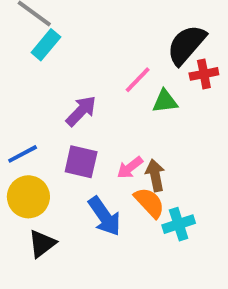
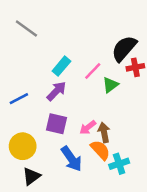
cyan rectangle: (46, 45) -> (61, 66), moved
green triangle: (165, 101) -> (110, 85), turned -30
blue line: (23, 154) -> (19, 99), moved

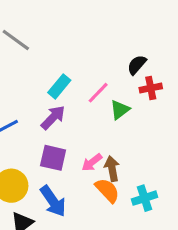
black semicircle: (124, 49) -> (137, 65), size x0.6
blue arrow: (71, 159) -> (53, 201), moved
cyan cross: (119, 164) -> (145, 198), moved

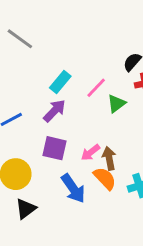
blue arrow: (53, 201) -> (73, 188), moved

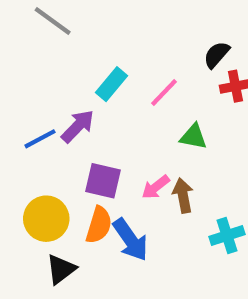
green triangle: (116, 104) -> (193, 137), moved, turned 48
purple arrow: (54, 111) -> (78, 126), moved
orange semicircle: (105, 178) -> (99, 225), moved, turned 60

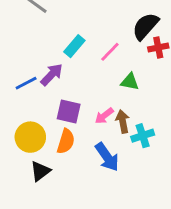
black semicircle: (217, 55) -> (145, 26), size x1.5
cyan cross: (227, 235) -> (143, 136), moved
blue arrow: (130, 240) -> (107, 157), moved

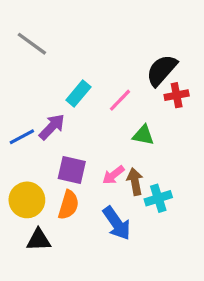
black triangle: (40, 171) -> (39, 240), turned 35

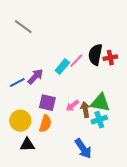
black semicircle: (162, 70) -> (95, 55), moved, turned -30
cyan rectangle: (78, 94) -> (62, 67), moved
green triangle: (143, 135) -> (100, 103), moved, size x1.5
blue arrow: (117, 223) -> (83, 149), moved

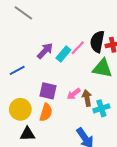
purple arrow: (35, 77) -> (45, 51), moved
green triangle: (100, 103) -> (102, 68), moved

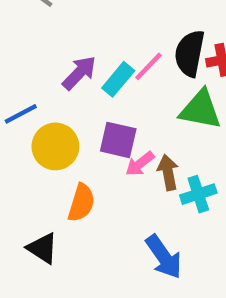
purple square: (48, 91) -> (118, 140), moved
yellow circle: (20, 109) -> (55, 146), moved
black triangle: (27, 134) -> (42, 248), turned 35

